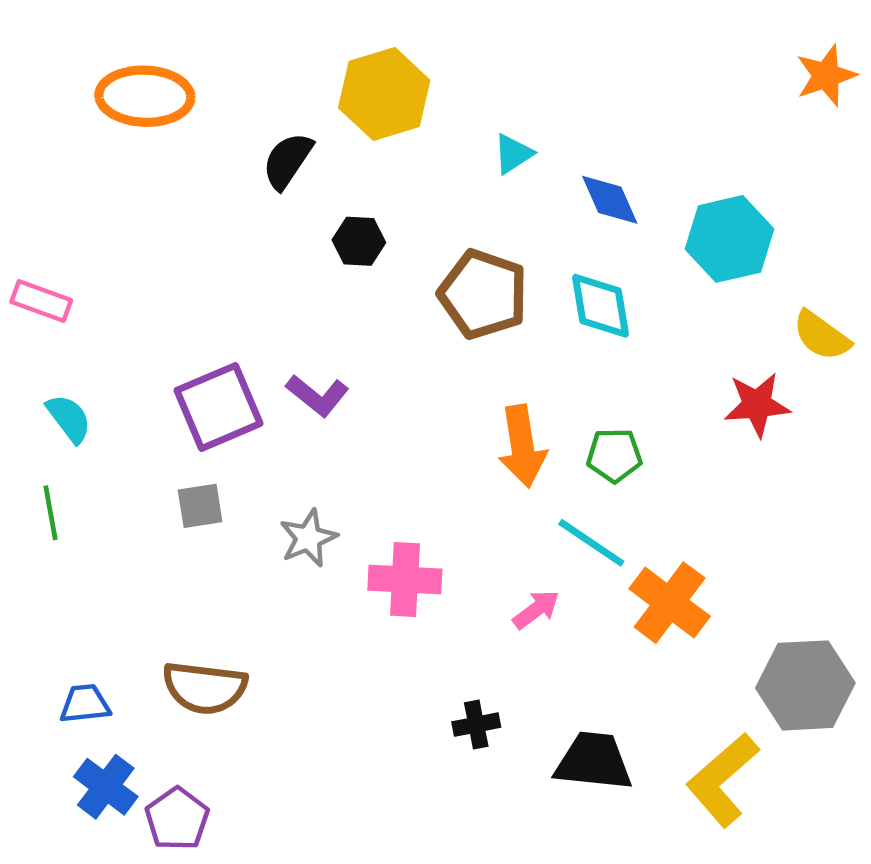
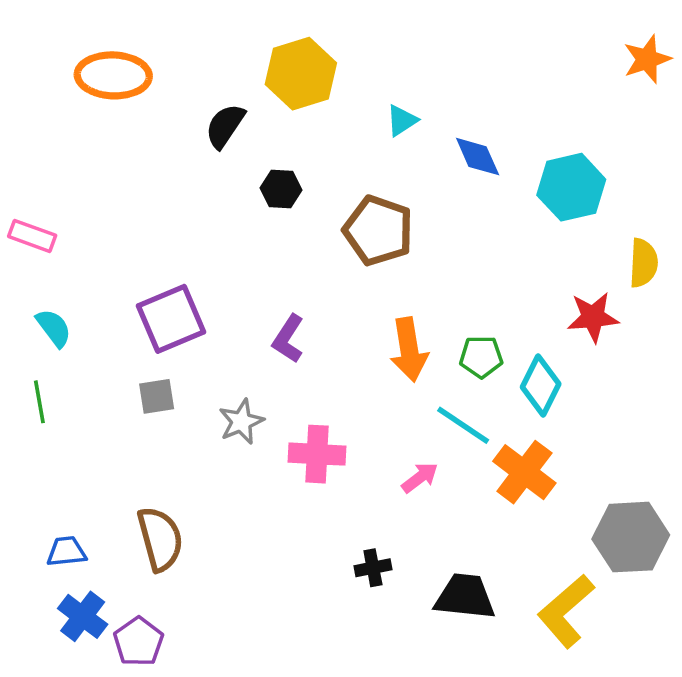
cyan diamond: (601, 306) -> (541, 386), moved, turned 36
yellow semicircle: (821, 336) -> (643, 263), turned -123
purple L-shape: (317, 395) -> (288, 339), moved, turned 84
brown semicircle: (205, 688) -> (160, 539), turned -112

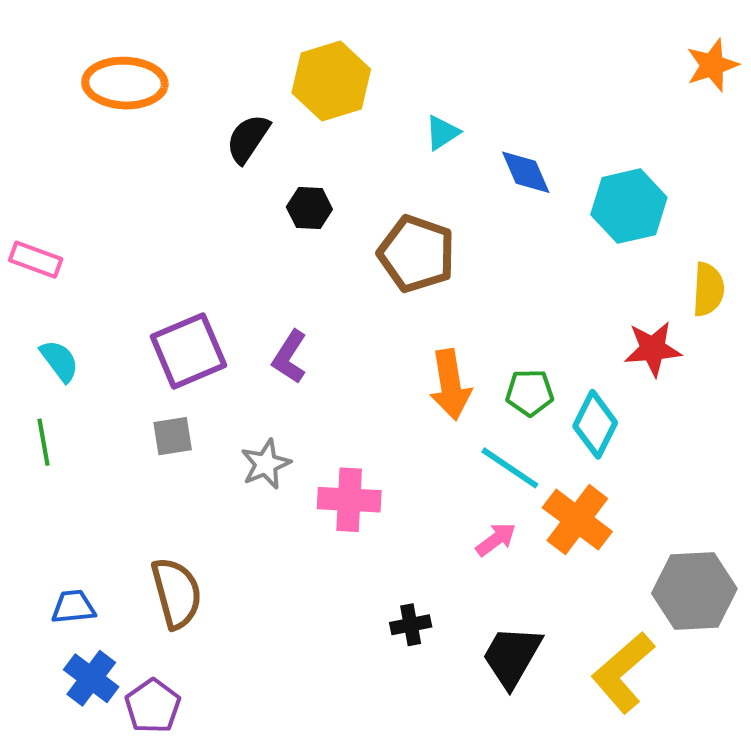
purple L-shape: (288, 339) -> (290, 357), moved
pink arrow: (420, 478) -> (496, 539), moved
black trapezoid: (465, 597) -> (512, 656), turned -66

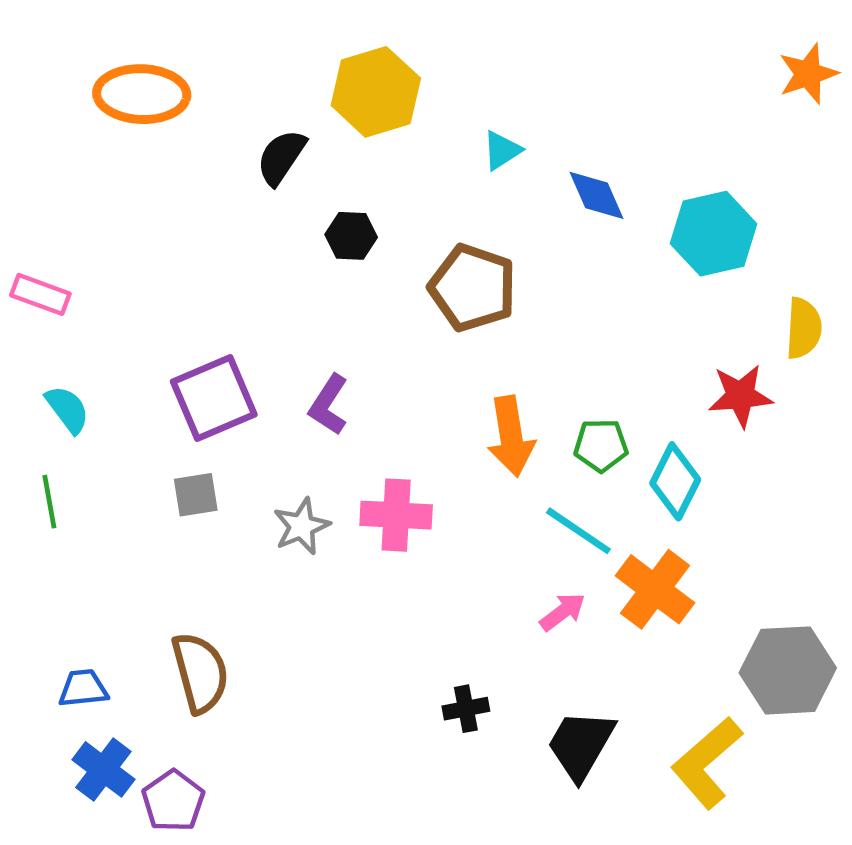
pink cross: (349, 500) -> (396, 515), moved

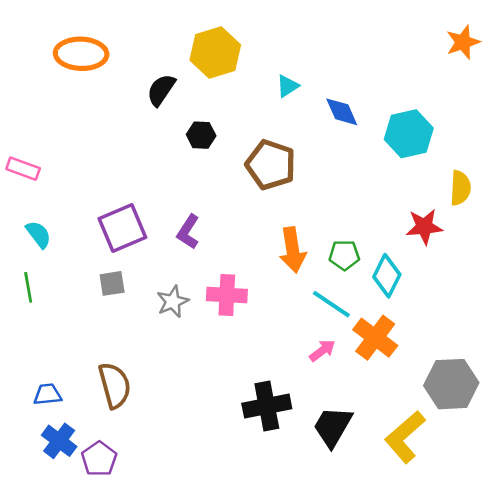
black cross: (466, 709) -> (267, 406), size x1.8

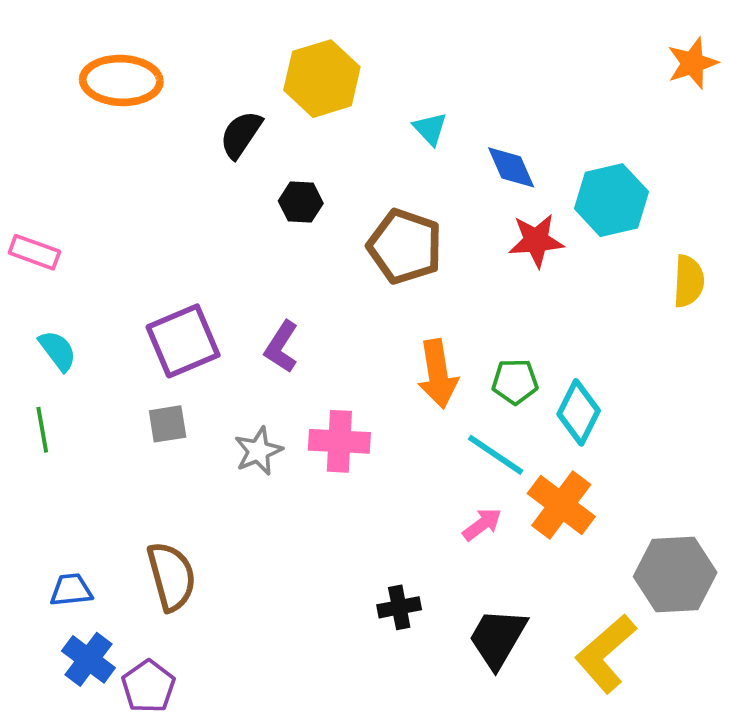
cyan triangle: (287, 86) -> (430, 129), turned -40
red star: (424, 227) -> (536, 241), moved
black cross: (267, 406) -> (399, 607), size x0.6

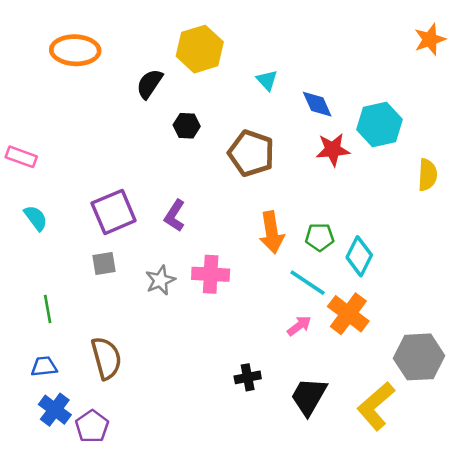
green line: (42, 430) -> (48, 309), moved

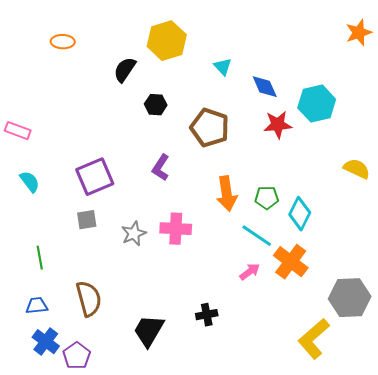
orange ellipse: (75, 50) -> (63, 42), size x0.6
yellow semicircle: (427, 175) -> (357, 169), moved, turned -68
purple L-shape: (175, 216) -> (161, 168), moved
black trapezoid: (309, 396) -> (149, 331), moved

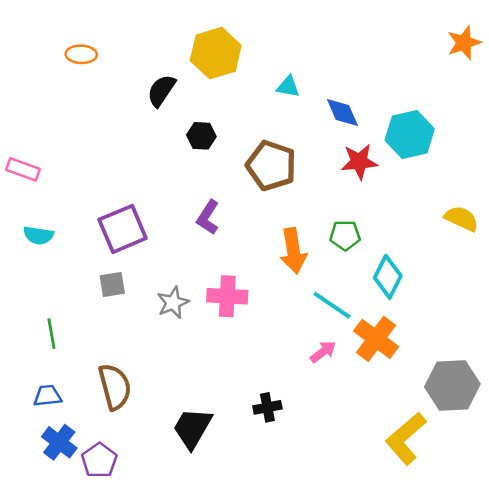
cyan triangle: (223, 67) -> (288, 87), turned -36
cyan semicircle: (30, 182) -> (38, 235), turned 135
green pentagon: (267, 198) -> (345, 235), moved

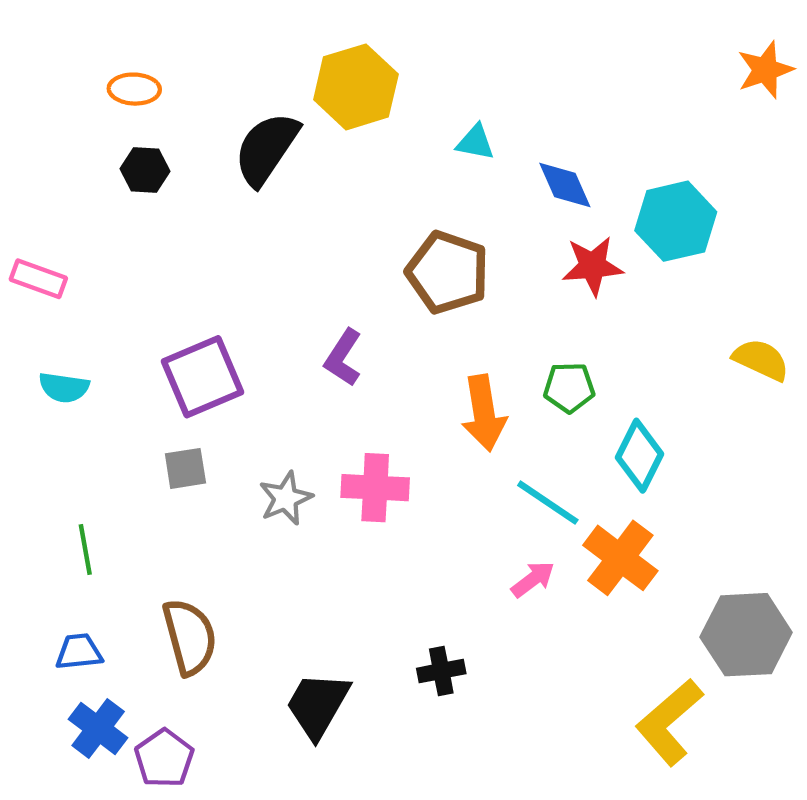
black semicircle: (161, 91) -> (266, 149), size x1.4
black hexagon: (201, 136) -> (145, 170), moved

